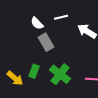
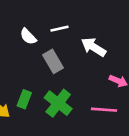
gray rectangle: (46, 42) -> (53, 61), moved

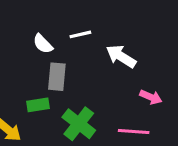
gray rectangle: (53, 61) -> (57, 77), moved, turned 35
green rectangle: (24, 99) -> (38, 105), moved, turned 60

